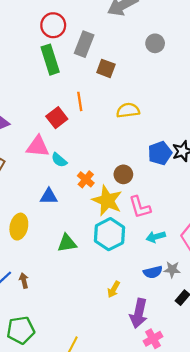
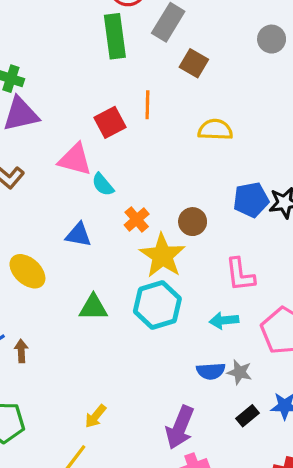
pink L-shape: (140, 207) -> (240, 275), moved
yellow ellipse: (19, 227) -> (27, 271), turned -70
yellow arrow: (114, 289) -> (95, 416), moved

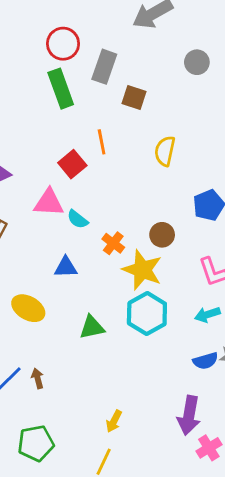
yellow semicircle: (215, 130) -> (165, 151), turned -68

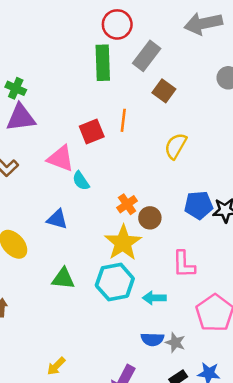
orange cross: (113, 243) -> (127, 204), moved
cyan arrow: (207, 315) -> (154, 298), moved

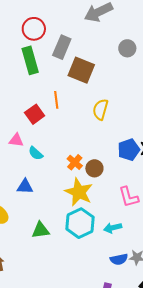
brown square: (164, 91) -> (81, 70), size x1.5
pink triangle: (61, 158) -> (16, 140), size x0.7

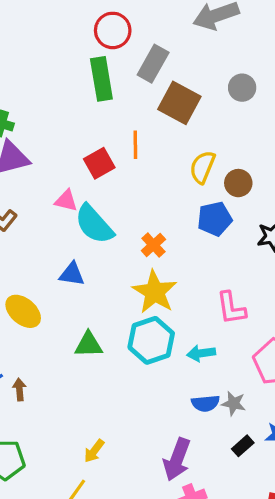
gray circle: (127, 48) -> (242, 88), moved
blue pentagon: (129, 150) -> (215, 219), moved
cyan semicircle: (36, 153) -> (94, 224), size x1.8
brown circle: (94, 168) -> (238, 183), moved

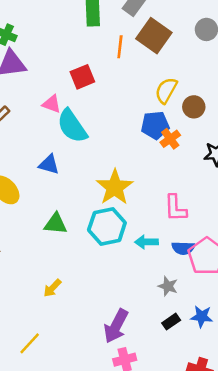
orange line: (135, 145) -> (120, 47), moved
blue pentagon: (215, 219) -> (155, 125), moved
orange cross: (153, 245) -> (170, 139), moved
blue semicircle: (205, 403) -> (183, 248), moved
yellow arrow: (94, 451) -> (52, 288), moved

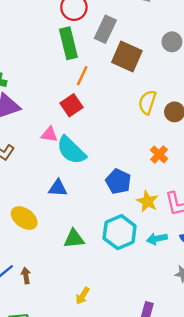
orange line: (120, 47) -> (82, 76), moved, turned 30
blue pentagon: (155, 125) -> (118, 181), moved, turned -30
orange cross: (170, 139) -> (159, 154), moved
yellow star: (115, 187) -> (147, 201), moved, size x0.7

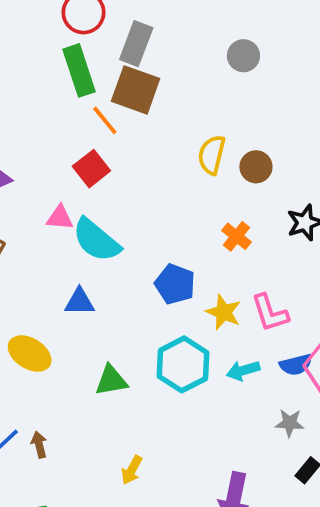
brown square: (127, 56) -> (136, 90), moved
orange line: (82, 76) -> (105, 120), turned -60

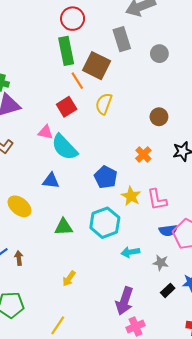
gray rectangle: (136, 44) -> (122, 39), moved, turned -45
yellow semicircle: (212, 155) -> (104, 104), moved
cyan arrow: (243, 370) -> (130, 252), moved

